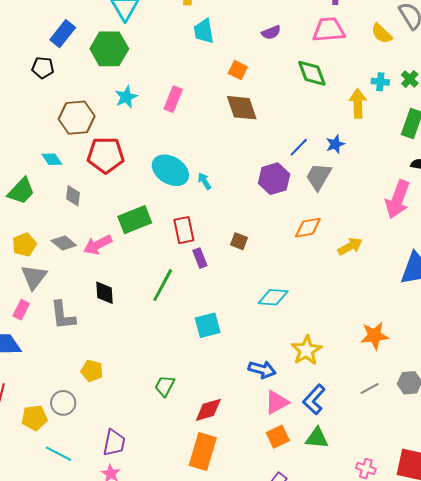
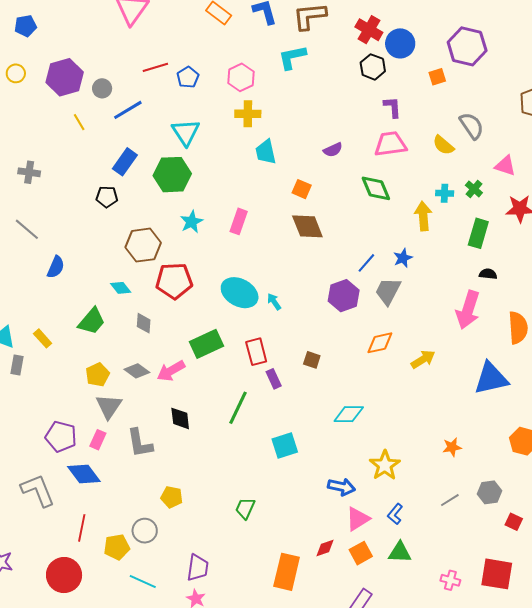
orange star: (374, 336) -> (452, 447), size x0.7
blue L-shape: (314, 399) -> (395, 514), size x0.7
red diamond: (208, 410) -> (325, 548), moved, size x0.7

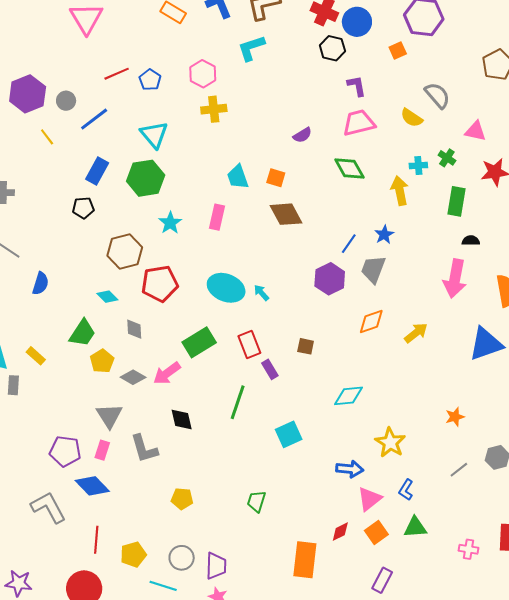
cyan trapezoid: (266, 152) -> (238, 177), moved
yellow pentagon: (98, 375) -> (102, 361), moved
gray circle: (145, 531) -> (182, 558), moved

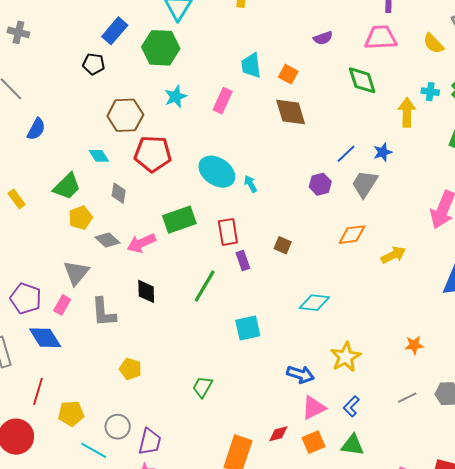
purple hexagon: (330, 279) -> (320, 184), size x0.7

